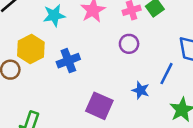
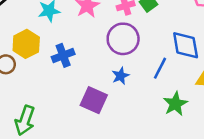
purple circle: (129, 44) -> (123, 39), size x1.6
blue star: (141, 90) -> (121, 76), moved, turned 30

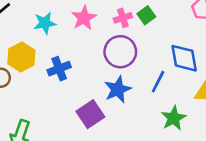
blue star: (121, 76) -> (118, 89), size x1.5
purple square: (94, 100) -> (90, 114), turned 32

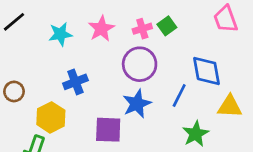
yellow hexagon: (21, 57) -> (51, 117), moved
purple square: (90, 114) -> (108, 130), turned 36

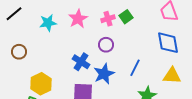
purple circle: (140, 64) -> (106, 45), size x0.6
blue diamond: (206, 71) -> (168, 43), moved
blue cross: (75, 82) -> (81, 62), moved, turned -36
brown circle: (14, 91) -> (19, 52), moved

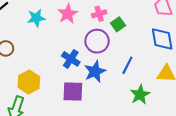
green square: (126, 17) -> (118, 24), moved
purple circle: (106, 45) -> (97, 41), size x1.5

